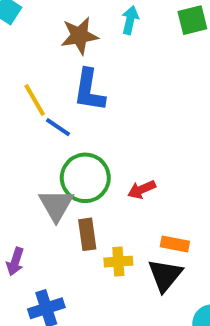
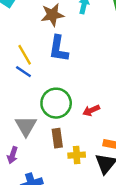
blue line: (58, 127) -> (23, 72), moved
gray triangle: (56, 205) -> (26, 126), moved

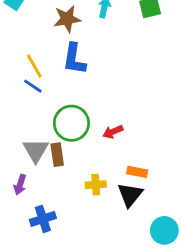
brown rectangle: (57, 138) -> (57, 155), moved

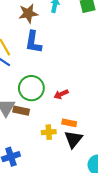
brown rectangle: (57, 155) -> (21, 111), turned -70
orange rectangle: (137, 172) -> (69, 123), moved

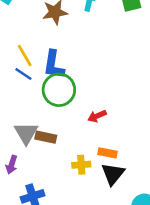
blue L-shape: (33, 42) -> (54, 65), moved
green circle: (31, 88) -> (59, 90), moved

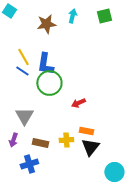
brown rectangle: (46, 137) -> (40, 143), moved

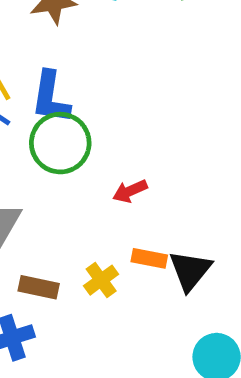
yellow cross: (66, 140) -> (101, 280), turned -32
black triangle: (90, 147) -> (190, 270), moved

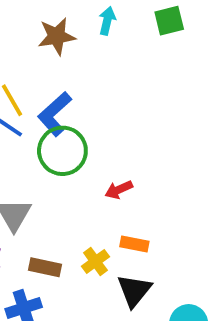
blue L-shape: (51, 97) -> (55, 114), turned 39
black triangle: (190, 270) -> (134, 291), moved

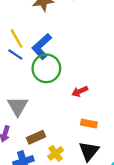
yellow cross: (95, 261) -> (56, 153), moved
brown rectangle: (45, 267) -> (36, 137), turned -36

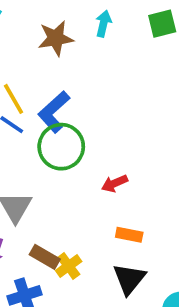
brown rectangle: (36, 137) -> (45, 257), turned 54
yellow cross: (56, 153) -> (69, 266), moved

